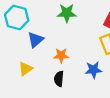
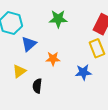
black semicircle: (59, 79) -> (37, 86), moved

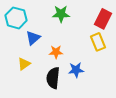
blue star: (83, 72) -> (76, 70), moved
black semicircle: (37, 86) -> (53, 78), moved, size x1.5

